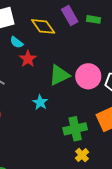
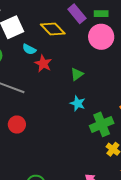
green triangle: (59, 75) -> (77, 74), size x0.6
pink circle: (88, 76) -> (101, 37), moved
cyan star: (40, 102) -> (78, 103), moved

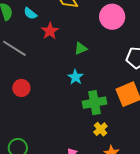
cyan semicircle: (29, 49) -> (30, 13), moved
red circle: (17, 125) -> (21, 88), moved

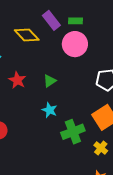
red star: (50, 31) -> (17, 80), moved
yellow cross: (100, 129) -> (101, 148), moved

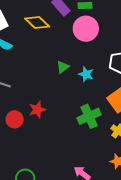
red star: (17, 80) -> (37, 110), moved, turned 30
cyan star: (50, 110) -> (86, 74), moved

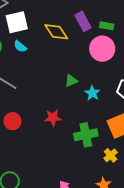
red star: (37, 110) -> (53, 118), moved

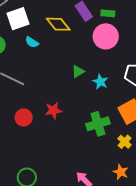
cyan semicircle: (20, 46) -> (32, 42), moved
red star: (53, 118) -> (53, 110), moved

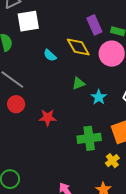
yellow diamond: (58, 24) -> (78, 47), moved
cyan semicircle: (32, 42) -> (50, 55), moved
red circle: (24, 118) -> (16, 104), moved

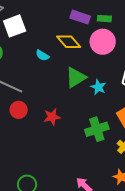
purple rectangle: (94, 25) -> (80, 17), turned -36
green triangle: (78, 83) -> (76, 77), size x1.6

